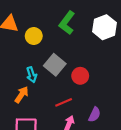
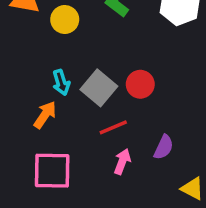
gray square: (55, 65) -> (99, 88), moved

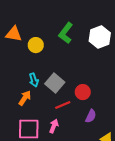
red circle: (140, 84) -> (83, 92), moved
pink arrow: (122, 162) -> (54, 126), moved

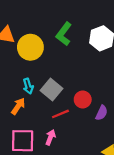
yellow circle: (36, 45) -> (30, 47), size x1.5
purple semicircle: (91, 116) -> (102, 113), moved

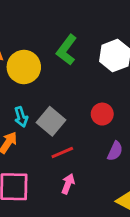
red circle: (83, 100) -> (102, 114), moved
pink arrow: (50, 137) -> (68, 184), moved

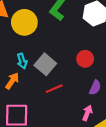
pink arrow: (68, 184) -> (87, 113), moved

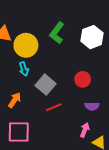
cyan arrow: (22, 61) -> (24, 69), moved
purple semicircle: (95, 88) -> (92, 106), turned 64

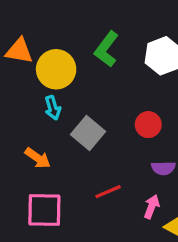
orange arrow: (15, 100) -> (38, 158), turned 91
red line: (54, 107) -> (108, 192), moved

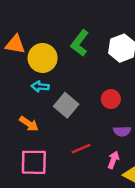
cyan arrow: (53, 108) -> (40, 87), turned 112

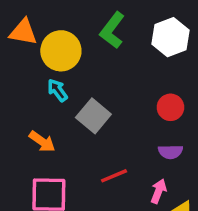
cyan arrow: (40, 87) -> (58, 90), turned 49
red circle: (111, 99) -> (170, 107), moved

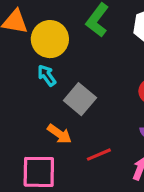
orange arrow: (42, 142) -> (59, 134), moved

